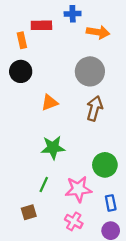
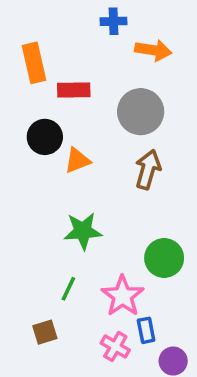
red rectangle: (41, 25) -> (74, 90), moved
orange rectangle: (22, 40) -> (34, 63), size x1.5
black circle: (21, 71) -> (45, 137), moved
pink star: (78, 189) -> (123, 296), turned -30
blue rectangle: (111, 203) -> (146, 330), moved

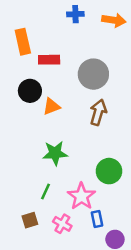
orange arrow: (153, 50) -> (114, 20), moved
pink cross: (115, 347) -> (62, 224), moved

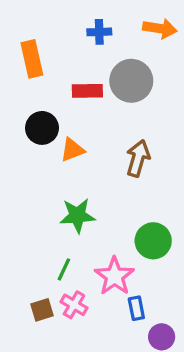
blue cross: (75, 14) -> (99, 32), moved
red rectangle: (49, 60) -> (87, 91), moved
gray circle: (93, 74) -> (131, 81), moved
pink cross: (62, 224) -> (74, 305), moved

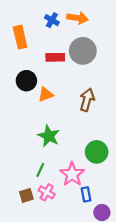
orange arrow: (160, 29) -> (77, 18), moved
blue cross: (99, 32) -> (52, 20), moved, turned 32
green star: (77, 216) -> (49, 136), turned 30

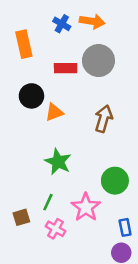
blue rectangle: (86, 194) -> (125, 227), moved
brown square: (26, 195) -> (21, 217), moved

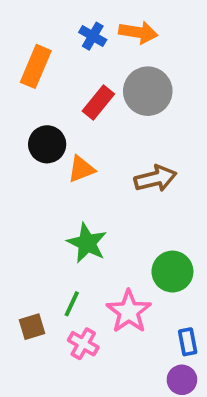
orange rectangle: (24, 44) -> (36, 66), turned 36
red rectangle: (66, 68) -> (98, 103), turned -50
brown arrow: (104, 119) -> (155, 179), turned 60

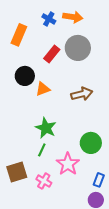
green line: (72, 304) -> (42, 150), moved
brown square: (32, 327) -> (17, 172), size x1.5
blue rectangle: (188, 342) -> (99, 180), turned 32

